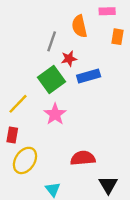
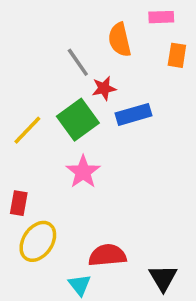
gray line: (52, 41) -> (78, 62), turned -54
yellow line: (18, 104) -> (27, 130), moved
red semicircle: (83, 158) -> (107, 255), moved

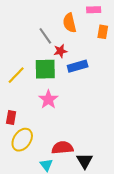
green square: (78, 120) -> (45, 69), turned 35
black triangle: (163, 278) -> (85, 161), moved

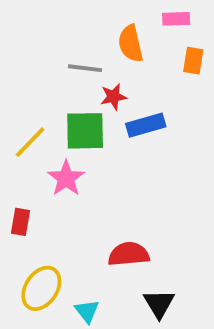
gray line: (45, 36) -> (85, 68), turned -48
pink star: (48, 99) -> (66, 178), moved
yellow ellipse: (22, 140) -> (41, 288), moved
red semicircle: (62, 148) -> (129, 254), moved

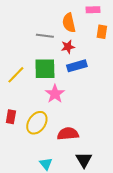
red star: (113, 97) -> (68, 47), moved
pink star: (66, 178) -> (55, 94), moved
yellow ellipse: (41, 288) -> (37, 123), moved

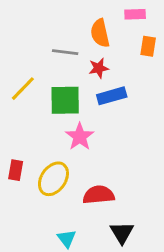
yellow line: (16, 75) -> (23, 89), moved

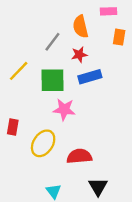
gray line: (65, 52) -> (52, 42), turned -60
pink star: (80, 137) -> (64, 109), turned -30
red rectangle: (16, 170) -> (13, 127), moved

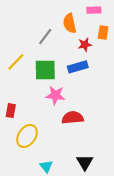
red star: (79, 55) -> (85, 45), moved
yellow ellipse: (43, 143) -> (27, 136), moved
red semicircle: (79, 156) -> (73, 118), moved

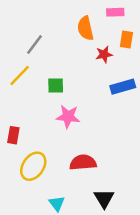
gray line: (45, 37) -> (34, 44), moved
blue rectangle: (78, 67) -> (123, 87), moved
green square: (45, 70) -> (56, 85), size x0.6
red semicircle: (73, 118) -> (83, 162), moved

